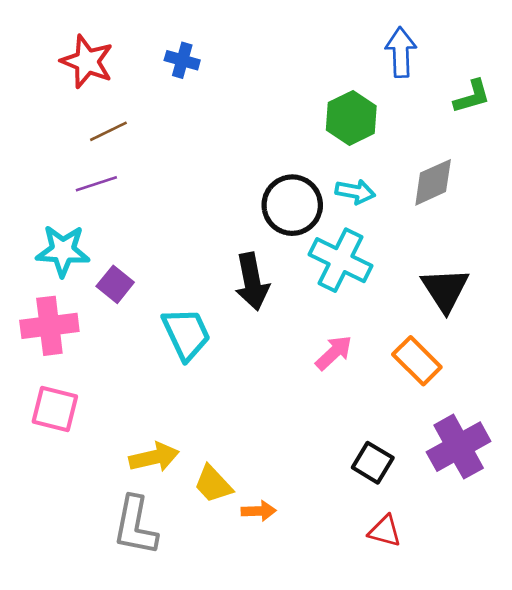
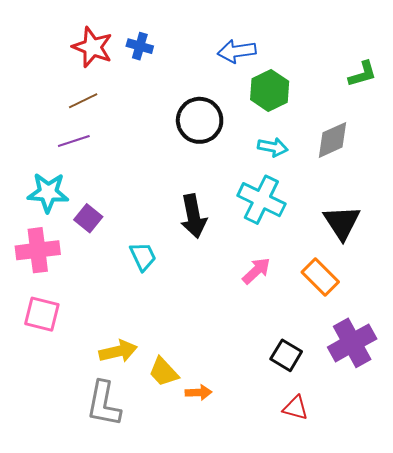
blue arrow: (401, 52) -> (237, 51), moved, turned -96
red star: (87, 62) -> (92, 47), moved
black circle: (292, 205) -> (200, 120), moved
cyan trapezoid: (186, 334) -> (143, 256), size x0.7

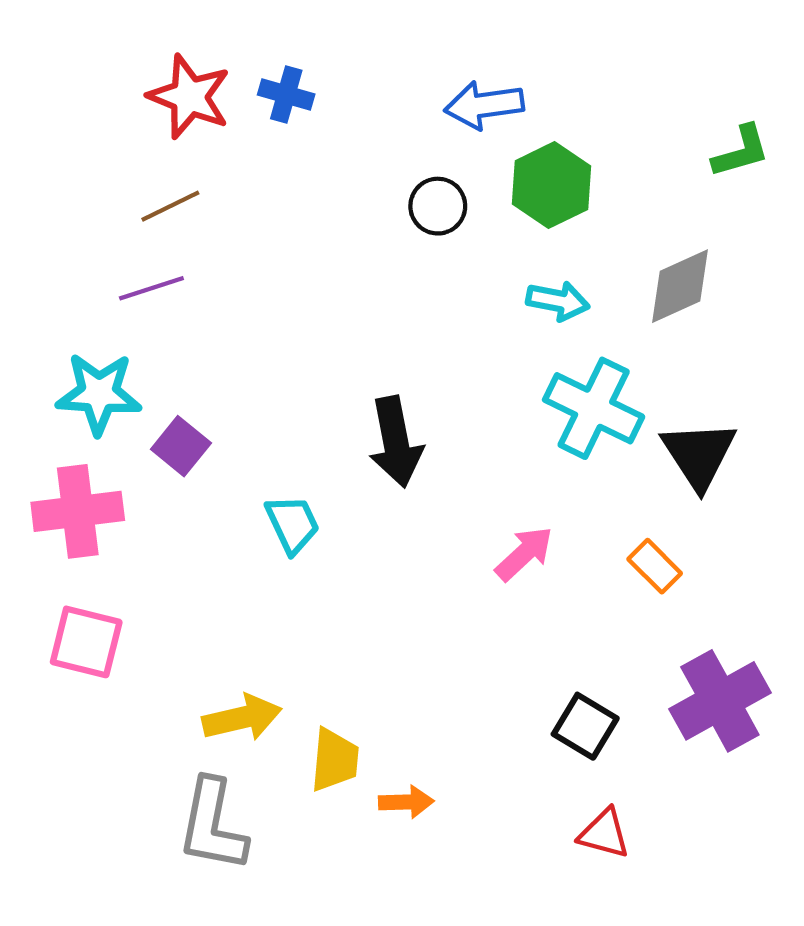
black circle: (200, 120) -> (438, 206), moved, size x0.6
cyan cross: (261, 200) -> (594, 408), moved
orange rectangle: (320, 277) -> (655, 566), size x0.7
yellow trapezoid: (164, 372) -> (335, 760), turned -132

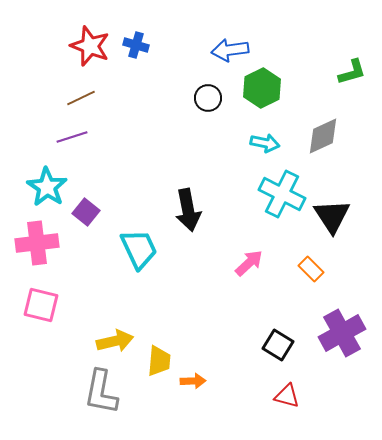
cyan star: (99, 394) -> (47, 187), turned 30
cyan trapezoid: (293, 524) -> (139, 249), size x1.4

